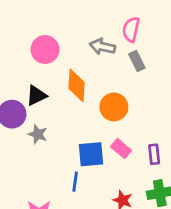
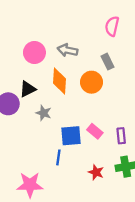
pink semicircle: (131, 29) -> (112, 26), moved
gray arrow: (102, 47) -> (68, 50), moved
orange circle: (114, 107) -> (91, 82), moved
gray star: (38, 134) -> (44, 113), moved

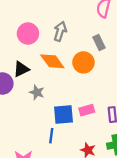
gray arrow: (68, 50) -> (60, 31), turned 96
orange diamond: (60, 81) -> (52, 61), turned -40
pink rectangle: (95, 131) -> (87, 110), turned -56

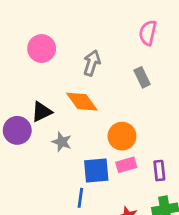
pink circle: (28, 34) -> (42, 49), moved
orange circle: (83, 62) -> (122, 136), moved

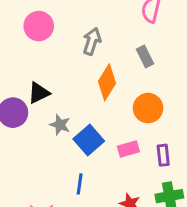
orange diamond: (82, 102) -> (107, 82), moved, turned 68
orange circle: (122, 136) -> (148, 108), moved
blue square: (96, 171) -> (89, 140), moved, turned -36

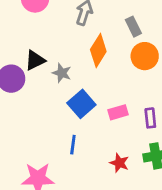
orange circle: (148, 108) -> (145, 56), moved
gray star: (60, 125) -> (62, 73), moved

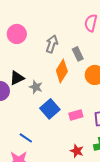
gray rectangle: (133, 27) -> (78, 54), moved
blue line: (73, 145) -> (26, 138), moved, turned -64

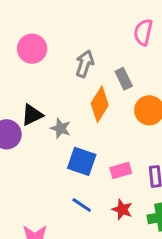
blue square: (50, 109) -> (82, 161), turned -30
blue line: (26, 138) -> (82, 205), moved
red star: (77, 151) -> (122, 209), moved

